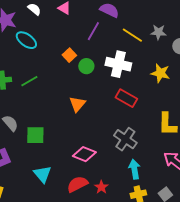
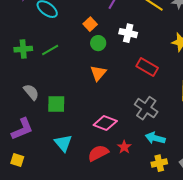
white cross: (118, 64) -> (128, 33), moved, size x0.7
green circle: (86, 66) -> (98, 43), moved
cyan arrow: (134, 169) -> (155, 138), turned -66
red star: (101, 187) -> (124, 147), moved

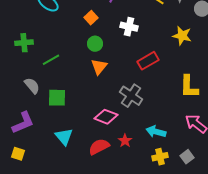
green circle: (98, 43) -> (95, 44), moved
green line: (50, 50) -> (51, 60), moved
red rectangle: (147, 67) -> (148, 61), turned -60
gray cross: (146, 108) -> (131, 96), moved

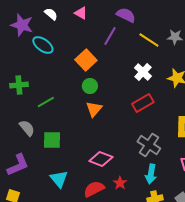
orange square: (91, 18) -> (86, 60), size x1.5
white cross: (129, 27) -> (143, 72), moved, turned 30
gray cross: (131, 96) -> (149, 145), moved
cyan arrow: (156, 132) -> (151, 174), turned -96

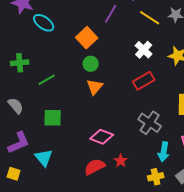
gray semicircle: (27, 128) -> (16, 106), moved
cyan arrow: (151, 174) -> (164, 152), moved
cyan triangle: (59, 179) -> (44, 158), moved

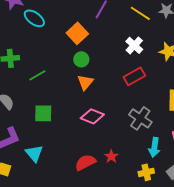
pink diamond: (102, 137) -> (92, 116), moved

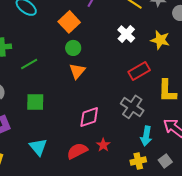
red rectangle: (134, 76) -> (139, 71), moved
pink diamond: (92, 116) -> (89, 117), moved, turned -40
cyan triangle: (34, 153) -> (38, 147), moved

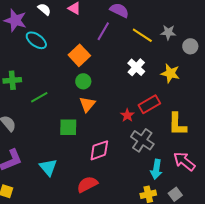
green square: (35, 102) -> (68, 127), moved
red star: (103, 145) -> (127, 115), moved
cyan triangle: (38, 147) -> (48, 167), moved

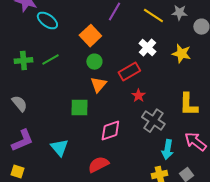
green line: (39, 97) -> (50, 60), moved
red rectangle: (149, 104) -> (129, 72), moved

